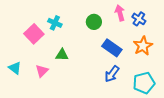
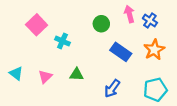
cyan cross: (55, 23) -> (62, 41), moved
pink square: (34, 34) -> (37, 25), moved
green triangle: (62, 55) -> (77, 74), moved
blue arrow: (112, 74) -> (112, 88), moved

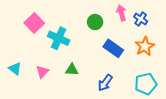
cyan cross: (62, 41) -> (59, 38), size x1.5

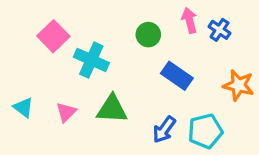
orange star: (145, 46) -> (238, 85), moved, turned -30
green triangle: (72, 70) -> (112, 109), size x1.5
cyan pentagon: (146, 84) -> (205, 131), moved

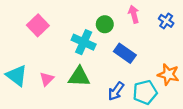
blue cross: (220, 30) -> (166, 21), moved
cyan cross: (91, 60) -> (84, 42), moved
orange star: (238, 85) -> (168, 74), moved
cyan triangle: (23, 107) -> (17, 76), size x1.5

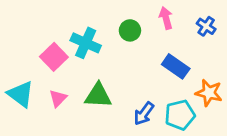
pink square: (38, 25) -> (54, 57), moved
cyan cross: (84, 42) -> (86, 43), moved
blue rectangle: (125, 53) -> (176, 66), moved

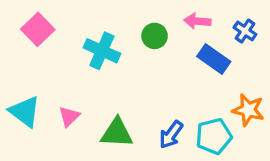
pink arrow: (166, 18) -> (197, 21), turned -70
pink square: (54, 57) -> (38, 29), moved
blue rectangle: (176, 66) -> (214, 59), moved
green triangle: (98, 96) -> (117, 133), moved

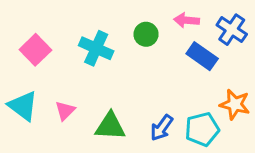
pink square: (38, 29) -> (35, 50), moved
blue cross: (245, 31) -> (232, 30), size x1.4

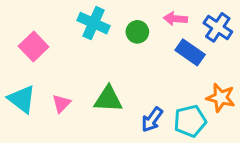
cyan cross: (96, 48) -> (94, 23), moved
green triangle: (110, 126) -> (108, 99), moved

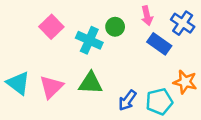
pink arrow: (175, 19) -> (147, 16), turned -108
cyan cross: (94, 23) -> (89, 40), moved
pink square: (34, 46) -> (51, 27), moved
pink triangle: (61, 104) -> (51, 87), size x1.5

